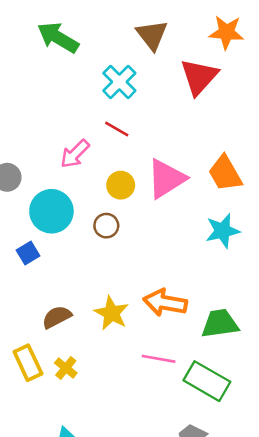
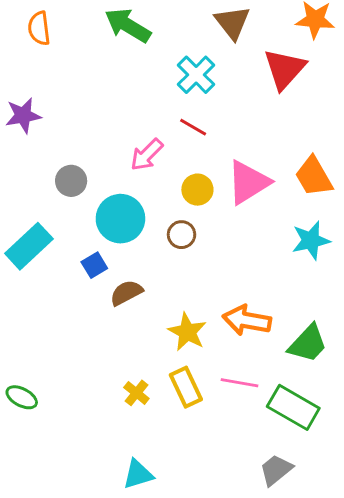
brown semicircle: (57, 317) -> (126, 293), moved
green trapezoid: (220, 324) -> (308, 344), turned 141
yellow rectangle: (28, 363) -> (186, 387), moved

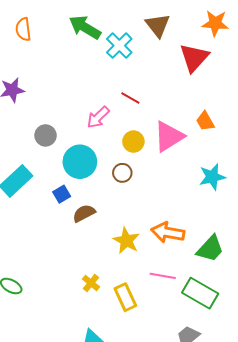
cyan cross: (196, 75) -> (119, 46), moved
orange trapezoid: (314, 176) -> (205, 121), moved, size x0.7
yellow rectangle: (186, 387) -> (125, 297), moved

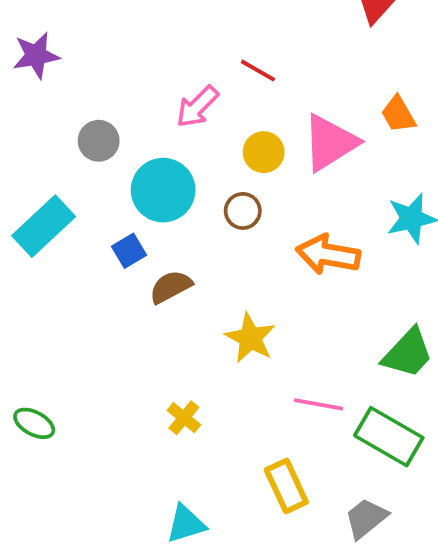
orange arrow: (168, 232) -> (328, 255), moved
yellow rectangle: (125, 297) -> (286, 486), moved

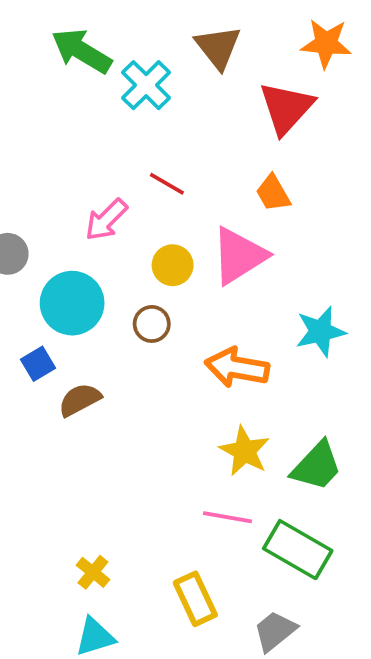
orange trapezoid: (398, 114) -> (273, 193), moved
yellow star: (250, 338) -> (245, 451), moved
yellow cross: (184, 418) -> (93, 572), moved

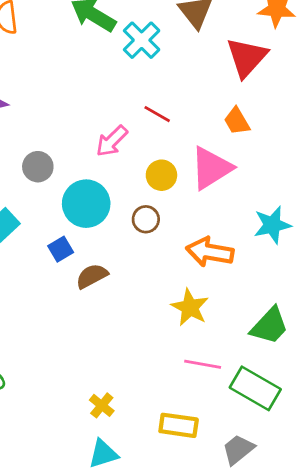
yellow star: (245, 451) -> (190, 307), moved
yellow rectangle: (195, 599) -> (179, 425), turned -57

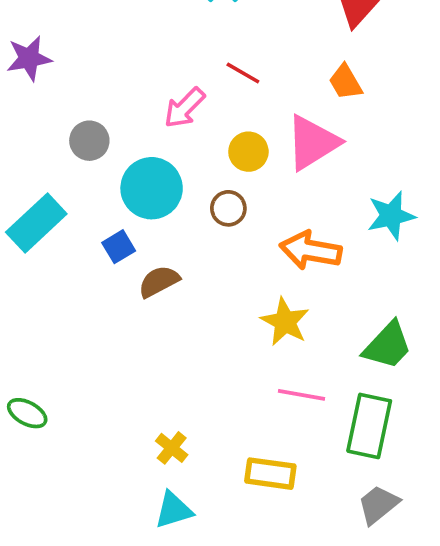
green rectangle: (255, 388) -> (369, 426), turned 72
gray trapezoid: (238, 449) -> (378, 505), moved

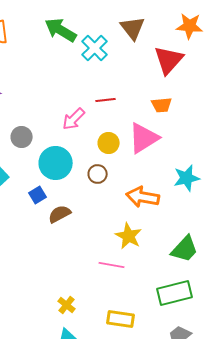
red line: (243, 73) -> (106, 100), turned -36
orange trapezoid: (345, 82) -> (162, 105), turned -65
pink line: (302, 395) -> (112, 265), moved
green rectangle: (369, 426) -> (175, 293), turned 64

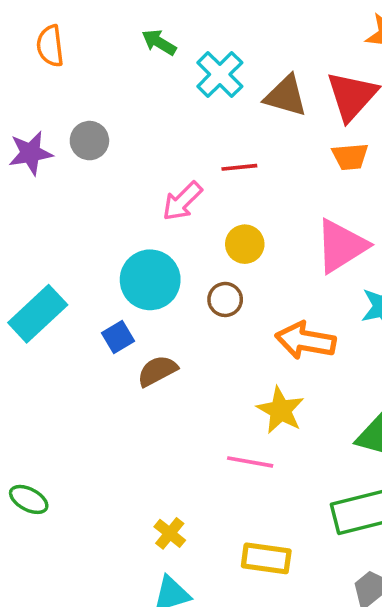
brown triangle: (133, 28) -> (286, 96), moved, turned -36
green arrow: (61, 30) -> (159, 42), size x0.6
orange trapezoid: (162, 105) -> (350, 157), moved
gray circle: (22, 137) -> (89, 141), moved
pink triangle: (144, 138) -> (341, 246), moved

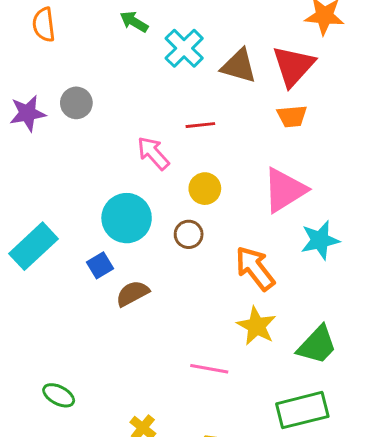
pink arrow: (182, 201) -> (153, 153), turned 93
orange arrow: (305, 341) -> (255, 268), turned 42
yellow star: (280, 410) -> (257, 326), moved
green ellipse: (29, 499) -> (59, 395), moved

